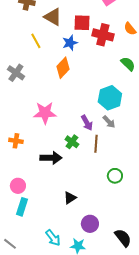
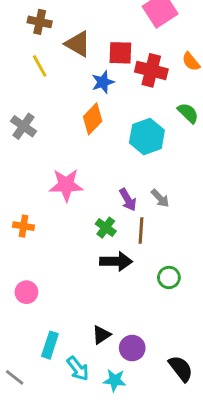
yellow line: (36, 41) -> (40, 66), moved
cyan hexagon: (110, 98) -> (147, 136), moved
black arrow: (51, 158) -> (116, 261), moved
black triangle: (70, 198) -> (101, 335), moved
cyan rectangle: (22, 207) -> (50, 345), moved

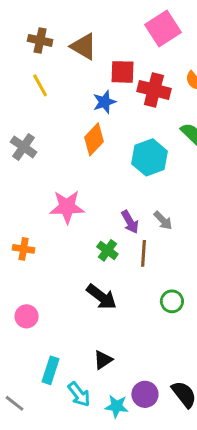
brown triangle: (78, 44) -> (84, 46), moved
black arrow: (116, 261) -> (101, 297), moved, turned 36
purple circle: (132, 348) -> (145, 394), moved

